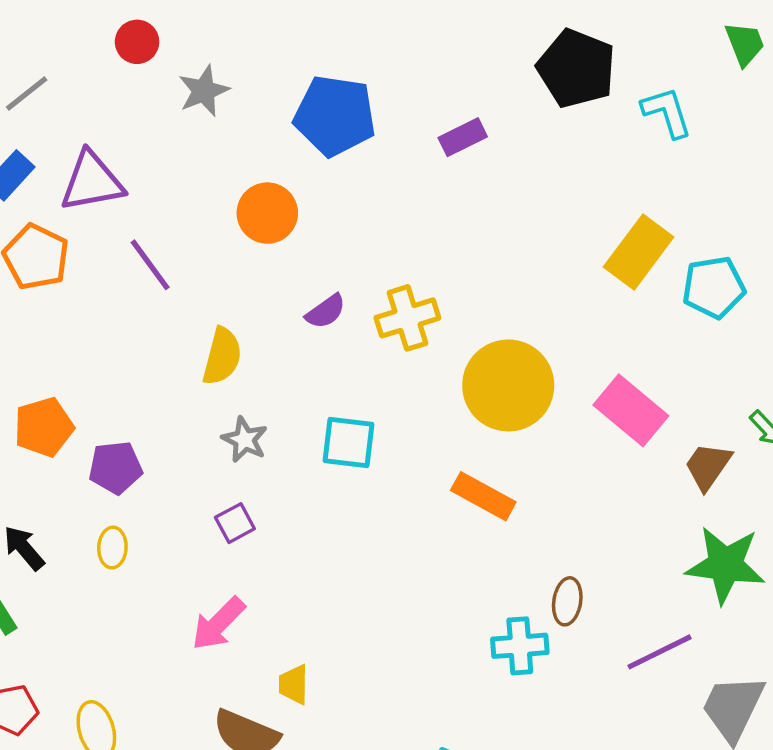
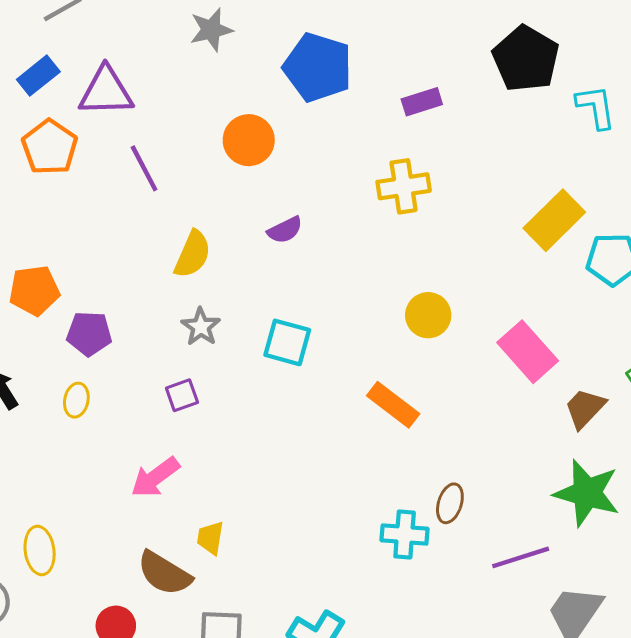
yellow cross: (407, 318) -> (404, 186), moved
yellow circle: (508, 385) -> (428, 315), size x0.6

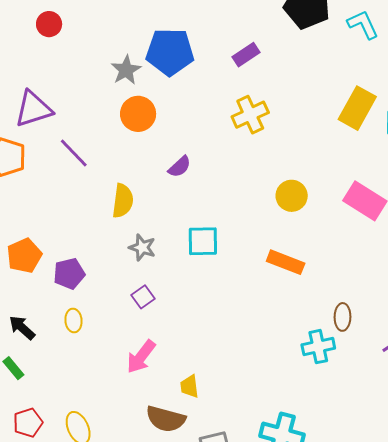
gray star: (211, 30) -> (126, 70), moved

